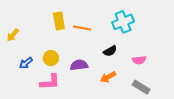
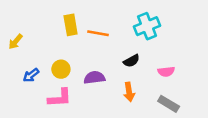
orange arrow: (108, 77) -> (129, 92), turned -70

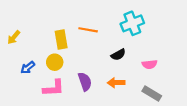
yellow rectangle: (71, 25) -> (61, 40), moved
purple semicircle: (94, 78) -> (85, 82), moved, turned 78
orange arrow: (129, 92) -> (116, 83), turned 98

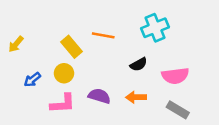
yellow rectangle: (61, 40) -> (72, 47), turned -30
pink semicircle: (150, 64) -> (175, 76), size x1.5
purple semicircle: (85, 82) -> (99, 96), turned -54

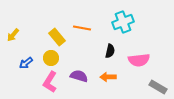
black semicircle: (139, 64) -> (110, 51), turned -48
pink L-shape: (63, 104) -> (50, 82), turned 125
gray rectangle: (178, 110) -> (158, 87), moved

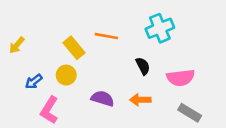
black semicircle: (110, 51) -> (143, 66), turned -40
pink L-shape: (50, 82) -> (49, 110), moved
gray rectangle: (158, 87) -> (190, 113), moved

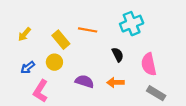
yellow arrow: (17, 45) -> (24, 34), moved
pink semicircle: (181, 78) -> (149, 64), turned 85

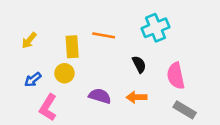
yellow rectangle: (61, 40) -> (72, 47), turned 36

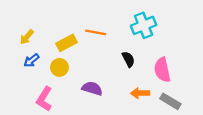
yellow rectangle: (72, 47) -> (66, 43), turned 66
blue arrow: (33, 80) -> (31, 60), moved
orange arrow: (137, 97) -> (140, 93), moved

